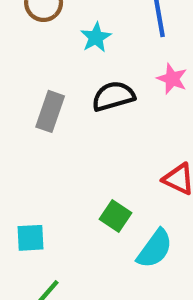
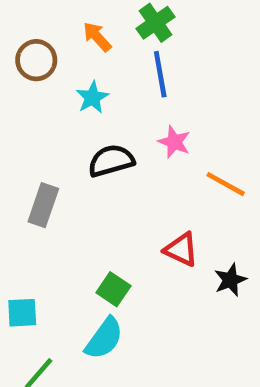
gray rectangle: (50, 111) -> (43, 205), moved
cyan semicircle: (155, 249) -> (104, 338), moved

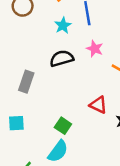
cyan star: (92, 98) -> (63, 25), moved
cyan square: (22, 313) -> (16, 123), moved

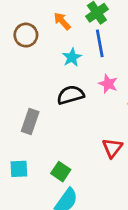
red triangle: (98, 105) -> (112, 148), turned 42
green square: (63, 126) -> (61, 172), moved

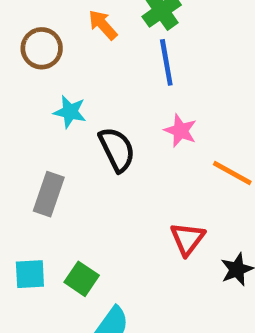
cyan star: (72, 57) -> (70, 112), moved, turned -30
black semicircle: (70, 95) -> (117, 149), turned 80
green square: (61, 172) -> (82, 279), moved

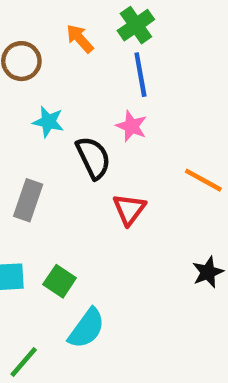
pink star: (180, 131) -> (131, 126), moved
red triangle: (187, 239) -> (129, 209), moved

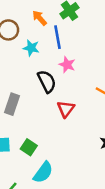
blue line: (140, 75) -> (58, 37), moved
cyan star: (48, 122) -> (31, 48), moved

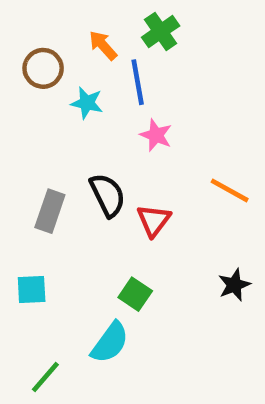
black semicircle: (47, 81) -> (108, 195), moved
green square: (29, 147) -> (135, 294), moved

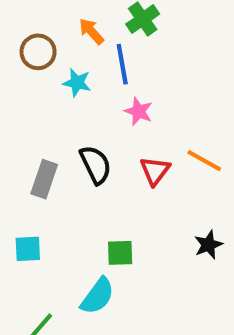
red triangle: (154, 220) -> (155, 171), moved
green square: (135, 294) -> (120, 253), turned -36

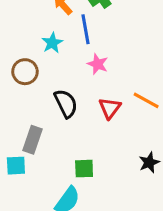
brown circle: (38, 52) -> (25, 72), moved
cyan star: (77, 83) -> (52, 43), turned 30
gray rectangle: (44, 179) -> (33, 140), moved

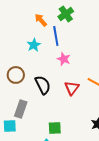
brown circle: (25, 72) -> (16, 75), moved

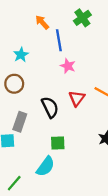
green cross: (66, 14) -> (82, 18), moved
cyan star: (34, 45) -> (21, 55), moved
black semicircle: (43, 85) -> (50, 107), moved

